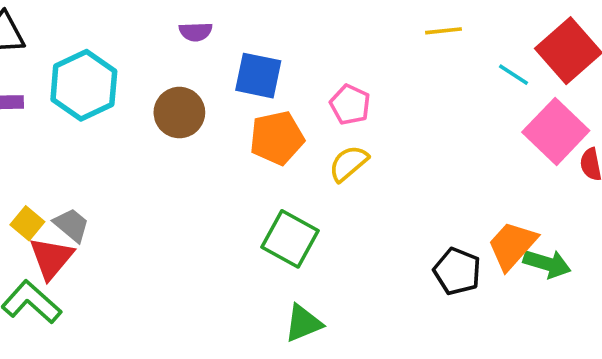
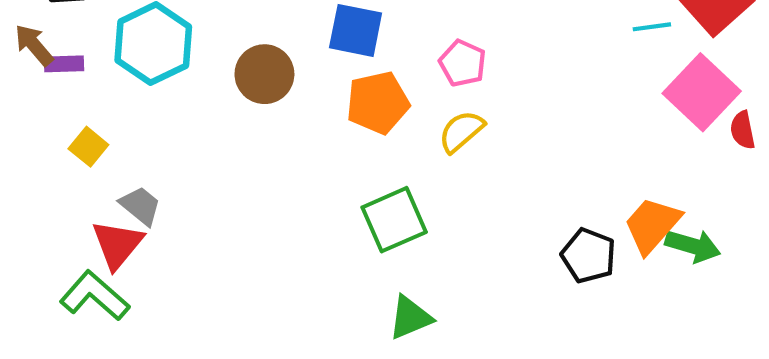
cyan line: (513, 75) -> (652, 27), turned -40
yellow square: (27, 223) -> (88, 147), moved
green square: (290, 239) -> (394, 220), turned 38

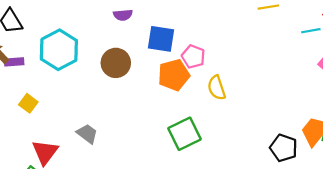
pink pentagon: (463, 63) -> (193, 57), moved
yellow semicircle: (461, 131) -> (217, 88), turned -65
gray trapezoid: (140, 206) -> (87, 134), moved

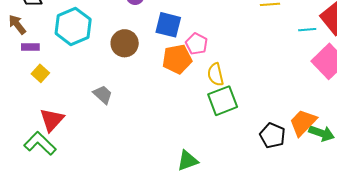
purple rectangle: (14, 62) -> (30, 47), moved
gray trapezoid: (87, 134) -> (103, 95), moved
green square: (184, 134) -> (223, 101), moved

